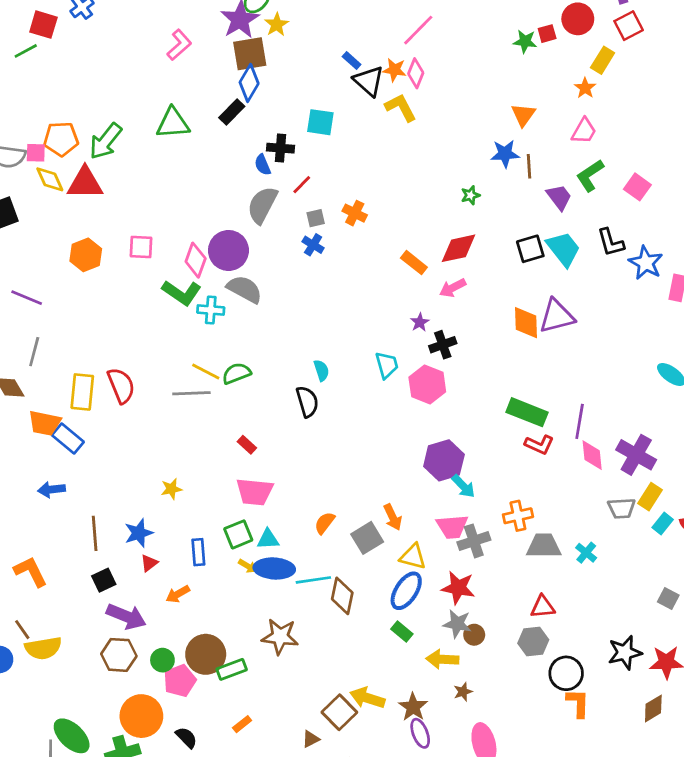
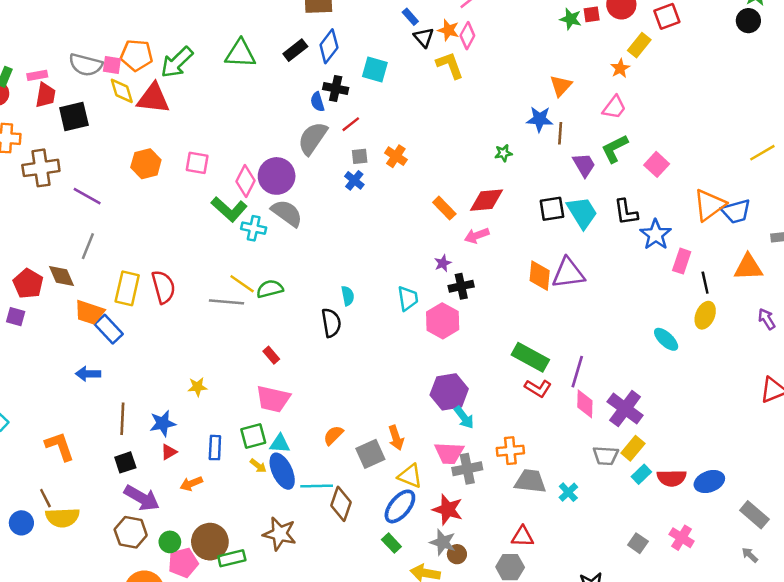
black triangle: (369, 81) -> (424, 37), size x0.7
blue diamond: (249, 83) -> (329, 46), moved
blue ellipse: (274, 568) -> (282, 471), turned 54

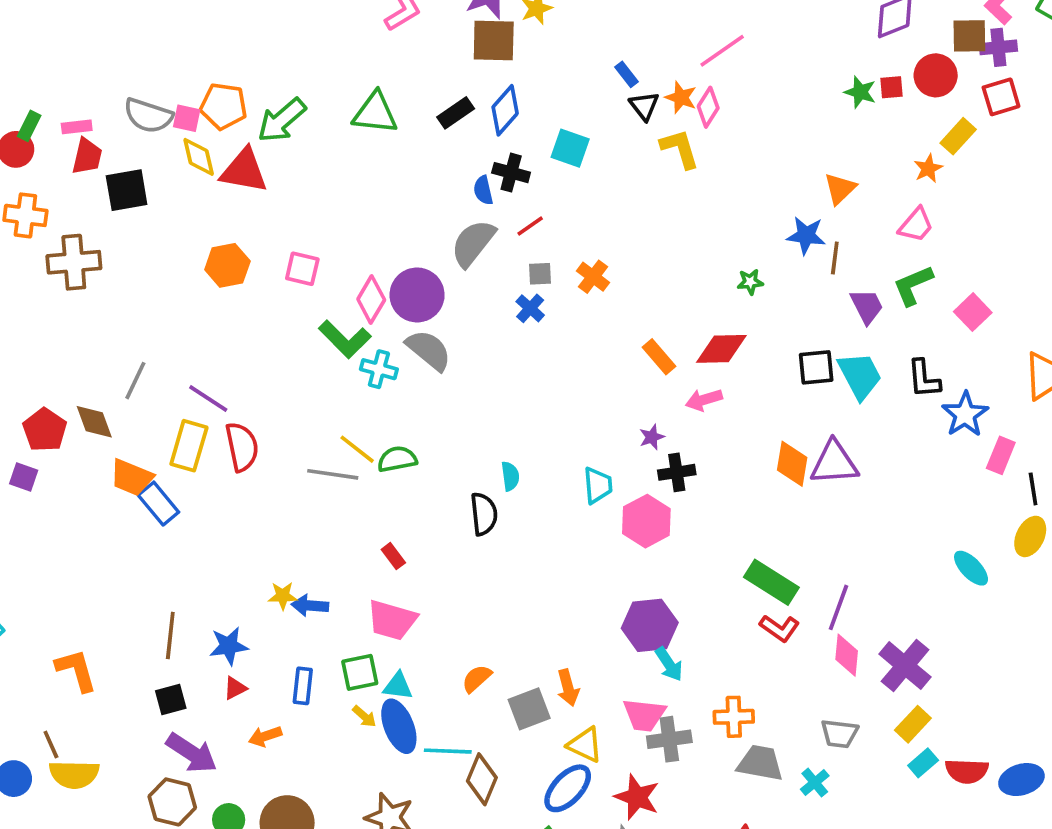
purple line: (87, 196) -> (208, 399), moved
blue arrow: (88, 374) -> (310, 606), moved
gray trapezoid: (606, 456) -> (840, 734), moved

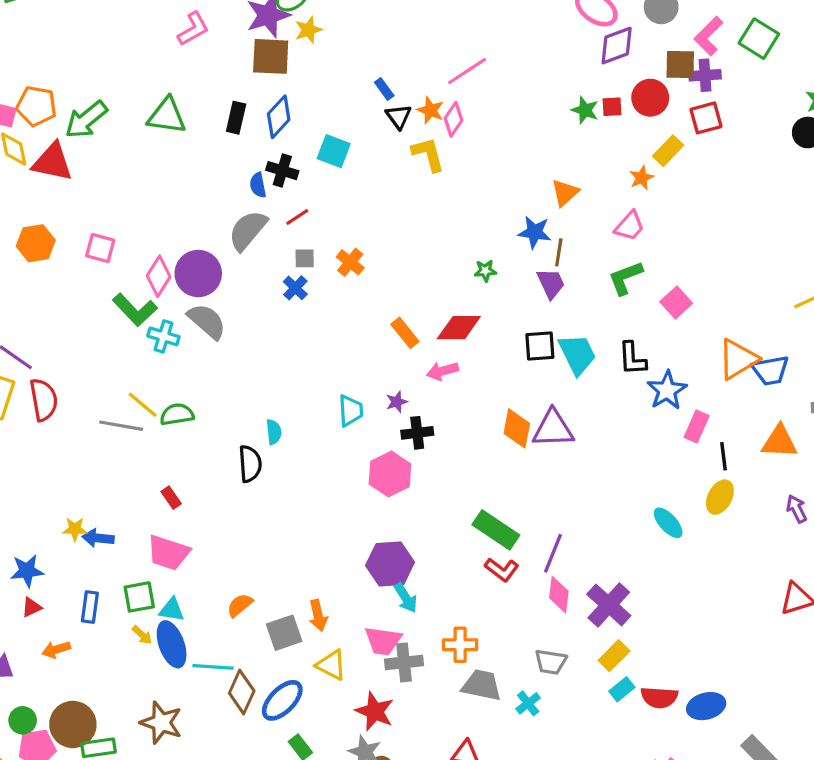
black rectangle: (456, 113) -> (236, 118), turned -44
purple trapezoid: (867, 306) -> (551, 283), moved
cyan trapezoid: (598, 485) -> (351, 411), moved
blue ellipse: (568, 788) -> (282, 700), moved

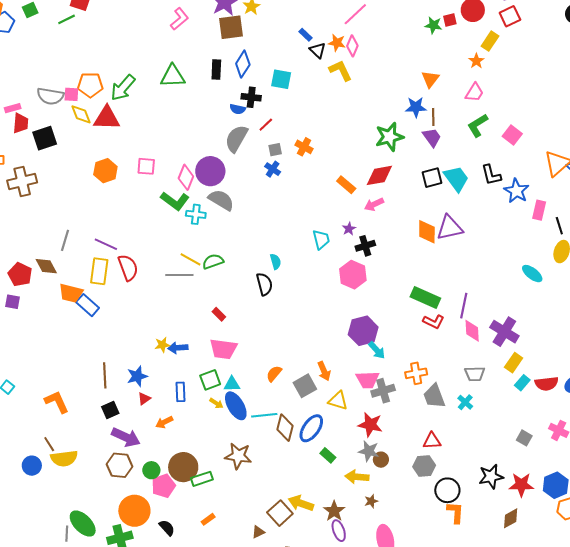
blue semicircle: (258, 185) -> (238, 109), turned -56
green star: (485, 271) -> (389, 137), size x2.0
gray trapezoid: (482, 685) -> (434, 396), turned -112

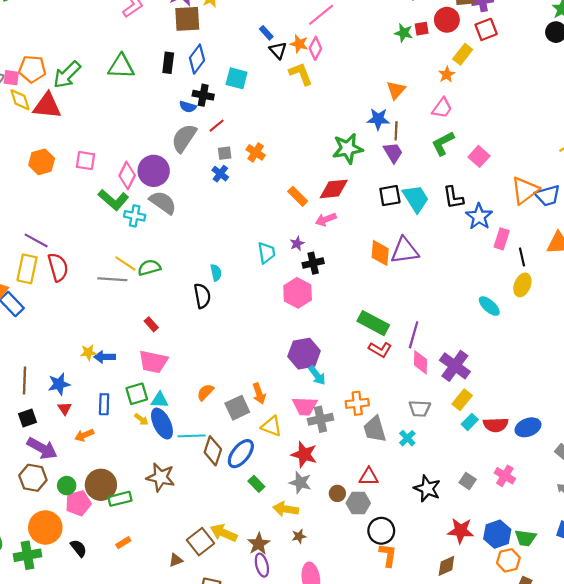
red triangle: (144, 399) -> (65, 408), turned -32
brown circle: (381, 460) -> (337, 493), moved
black star: (491, 477) -> (427, 489), moved, turned 30

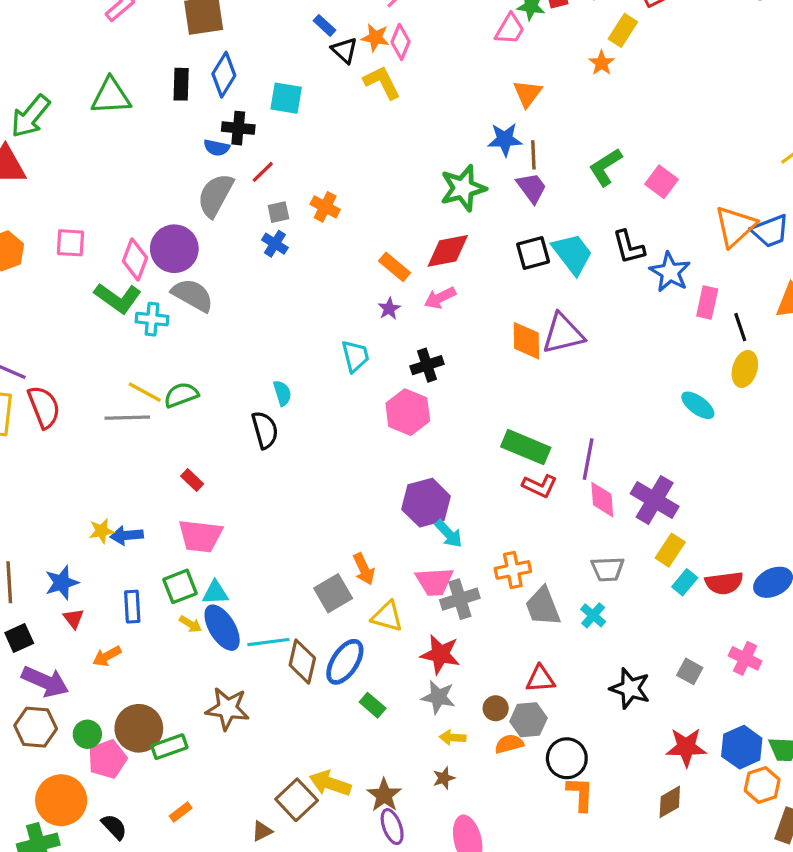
pink trapezoid: (442, 108) -> (510, 29), moved
purple star: (297, 244) -> (389, 309), moved
orange semicircle: (205, 392) -> (509, 744), moved, turned 36
yellow arrow: (286, 509) -> (453, 738), moved, size x0.7

